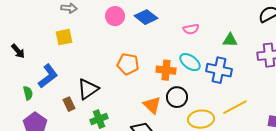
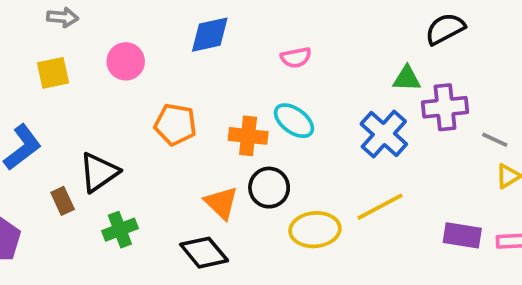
pink circle: (115, 16) -> (126, 61), moved
blue diamond: (146, 17) -> (210, 35), turned -50
green triangle: (230, 40) -> (407, 79), moved
blue cross: (219, 70) -> (384, 134), moved, turned 30

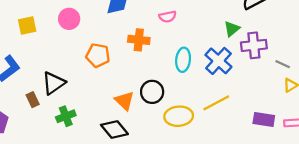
green triangle: (407, 79) -> (232, 29), turned -42
cyan ellipse: (294, 121) -> (183, 60), moved, turned 60
orange cross: (248, 136) -> (139, 40), moved

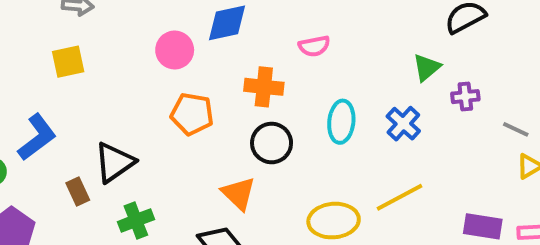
pink circle: (69, 19) -> (175, 50), moved
purple cross: (254, 45) -> (465, 97), size x0.6
blue cross: (218, 61) -> (403, 124), size x0.7
black circle: (152, 92) -> (272, 143), moved

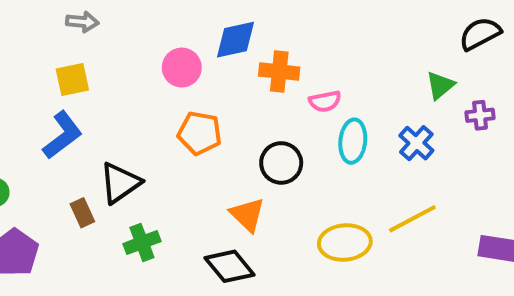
pink semicircle: (314, 46) -> (325, 101), moved
orange cross: (264, 87) -> (279, 72), moved
blue L-shape: (37, 137) -> (62, 135), moved

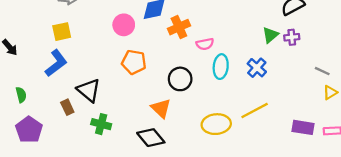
orange cross: (279, 72) -> (179, 27), turned -30
purple cross: (480, 115) -> (292, 37), moved
black triangle: (120, 183) -> (89, 90), turned -45
green cross: (142, 243) -> (101, 124), turned 36

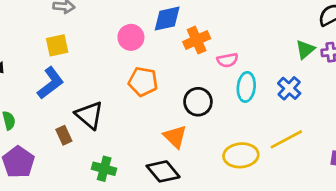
green cross: (101, 124) -> (104, 169), moved

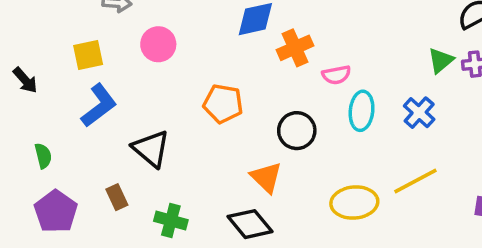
pink circle: (131, 37) -> (158, 44), moved
yellow square: (57, 45) -> (88, 55), moved
brown rectangle: (64, 135) -> (117, 197), moved

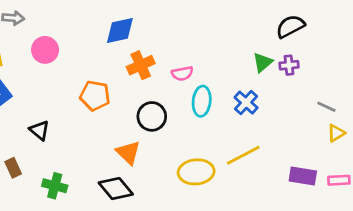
orange cross: (295, 48) -> (141, 65), moved
black triangle: (151, 149) -> (39, 130), size x0.7

